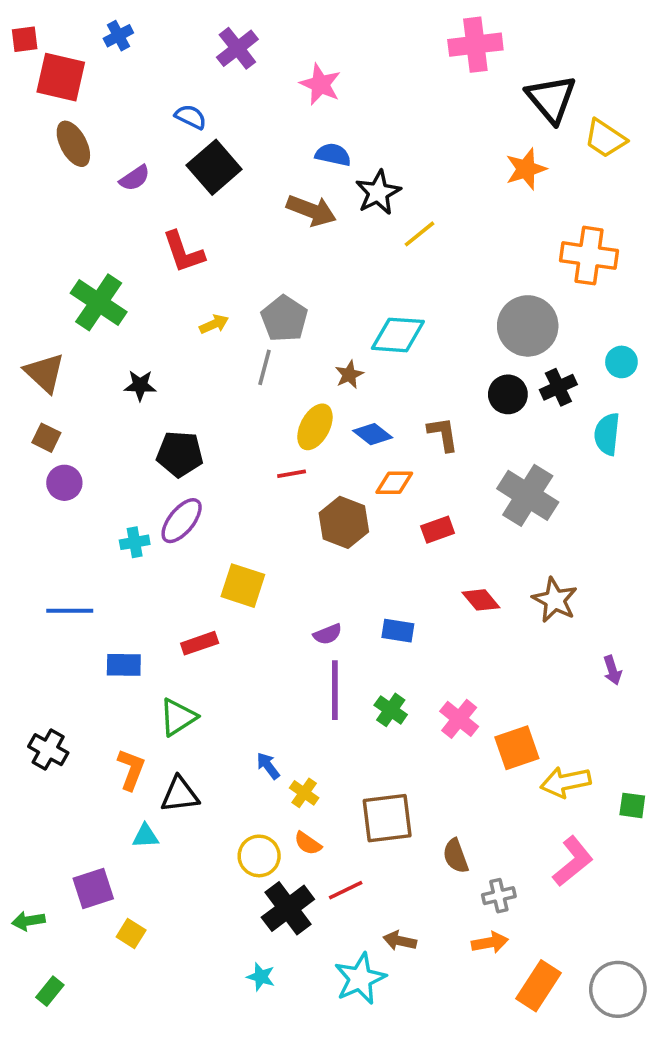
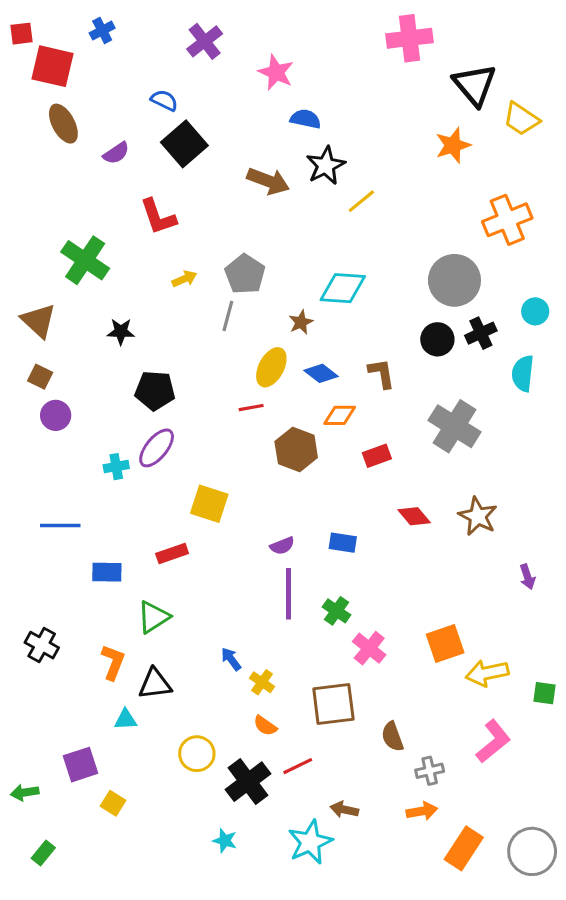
blue semicircle: (333, 155) -> (306, 119), moved
orange cross: (589, 256) -> (507, 220), turned -30
pink cross: (459, 719) -> (369, 648), moved
yellow circle: (259, 856) -> (197, 754), moved

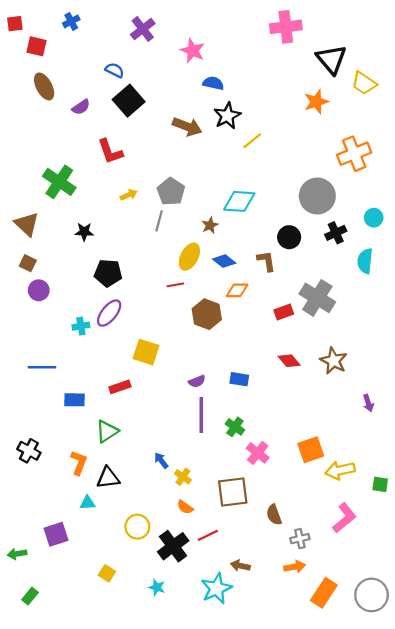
red square: (53, 66) -> (36, 46), size x0.7
black circle: (437, 339) -> (289, 237), moved
red rectangle: (377, 456) -> (284, 312), moved
yellow square: (113, 803) -> (107, 573), moved

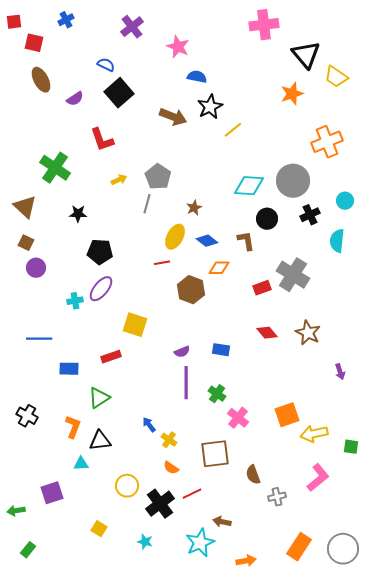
cyan diamond: (239, 201) -> (249, 186), moved
orange arrow: (295, 567) -> (246, 561), moved

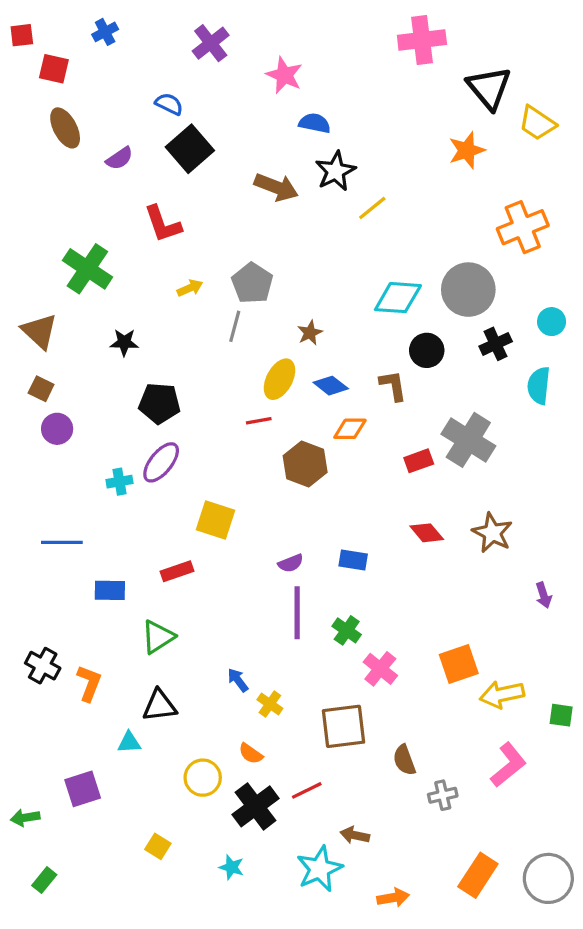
orange L-shape: (73, 427) -> (89, 683), moved
orange semicircle: (171, 468) -> (251, 754), moved

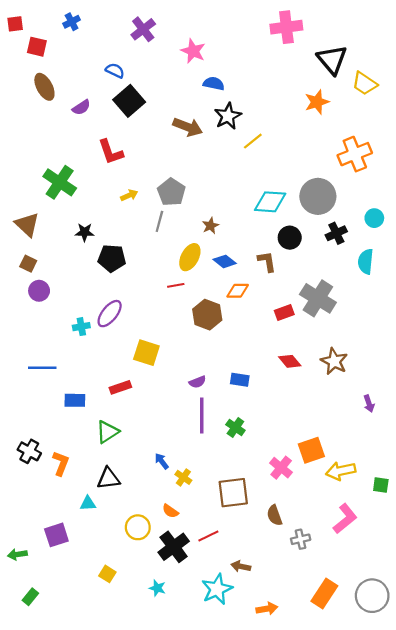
black pentagon: (159, 403) -> (112, 258), moved
pink cross: (380, 669) -> (281, 468), moved

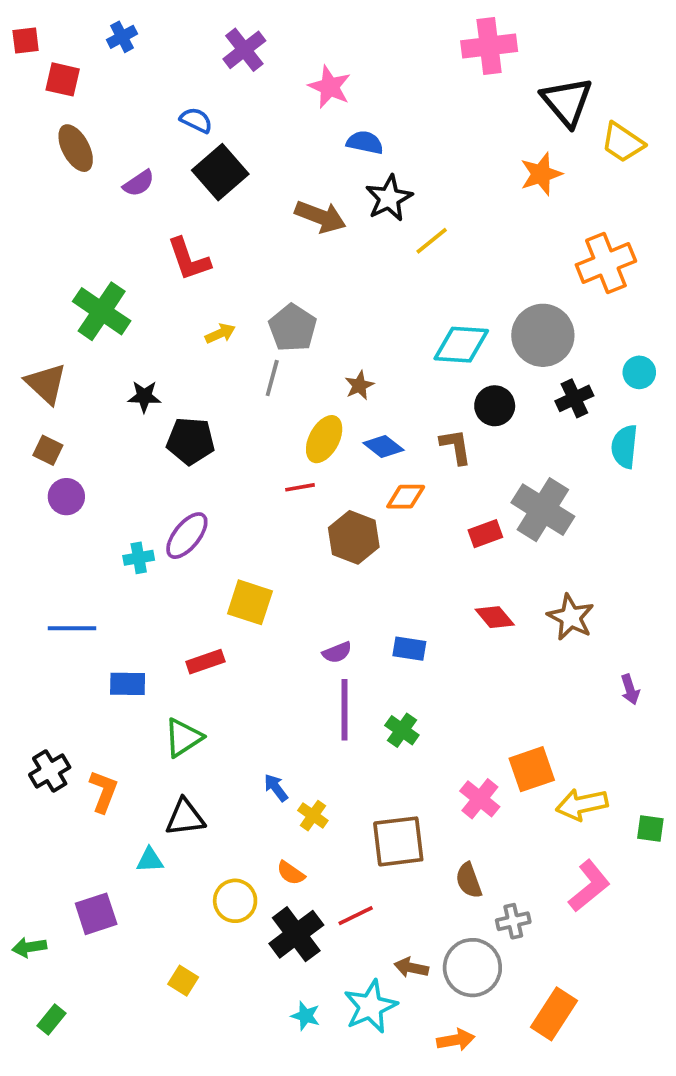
black cross: (29, 451) -> (50, 771), turned 30
cyan star: (157, 588) -> (306, 1016), moved
gray circle: (372, 596) -> (472, 968), moved

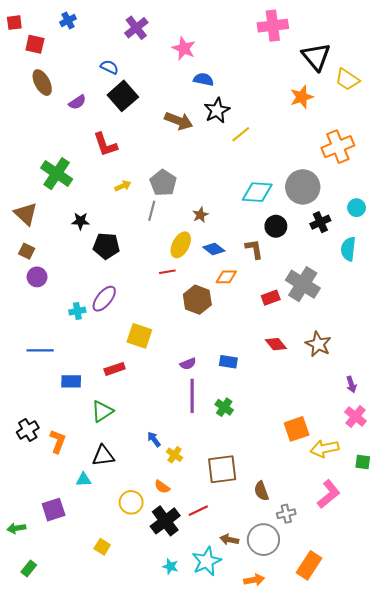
pink cross: (480, 799) -> (355, 417), moved

